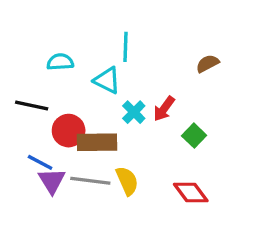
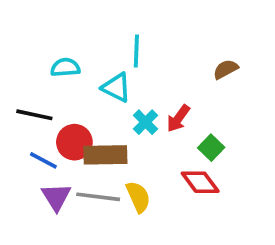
blue line: (40, 162) -> (43, 160), moved
red diamond: (191, 192) -> (200, 182), moved

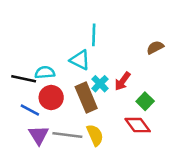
cyan semicircle: (65, 67) -> (45, 72), moved
brown rectangle: (105, 155) -> (86, 97), moved, turned 68

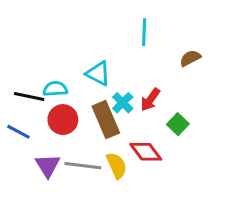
cyan line: (94, 35) -> (144, 32), moved
blue line: (30, 110) -> (18, 132), moved
red diamond: (138, 125) -> (146, 152), moved

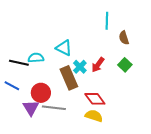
cyan line: (144, 32) -> (107, 21), moved
brown semicircle: (190, 58) -> (124, 38), turned -80
red circle: (63, 120) -> (41, 93), moved
green square: (178, 124) -> (125, 65), moved
yellow semicircle: (117, 166) -> (94, 116), moved, turned -48

